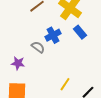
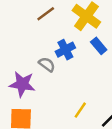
purple star: (18, 63) -> (22, 84), size x1.5

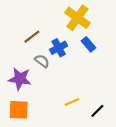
brown line: (46, 14) -> (32, 37), moved
yellow line: (80, 110) -> (72, 102), turned 32

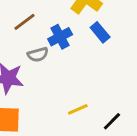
gray semicircle: (42, 61) -> (38, 55), turned 128

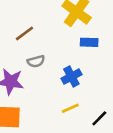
blue rectangle: (100, 32) -> (89, 42), turned -48
blue cross: (60, 37) -> (71, 77), moved

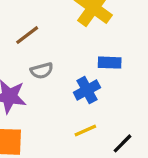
blue rectangle: (89, 42) -> (110, 63), moved

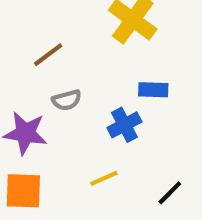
yellow line: (85, 130) -> (104, 178), moved

